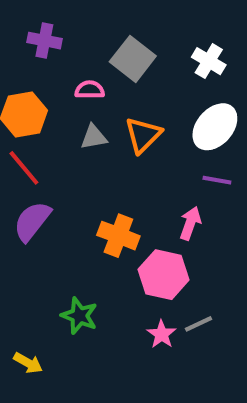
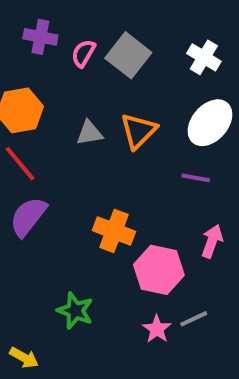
pink semicircle: (90, 90) -> (83, 53), moved, turned -60
purple line: (217, 180) -> (196, 178), moved
pink arrow: (190, 223) -> (212, 241), moved

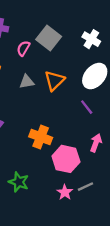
pink semicircle: (83, 53) -> (23, 48), moved
purple line: (196, 178) -> (87, 107), turned 42

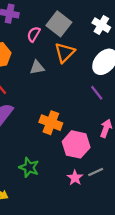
orange triangle: (54, 81) -> (65, 53), moved

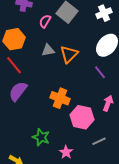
white cross: (101, 25) -> (104, 13), turned 35
orange triangle: (65, 53) -> (69, 54), moved
pink star: (75, 178) -> (66, 152), moved

